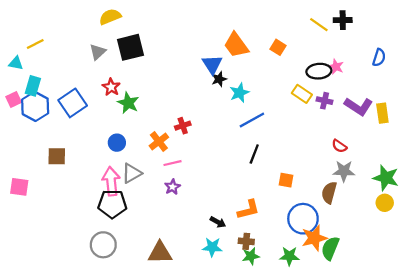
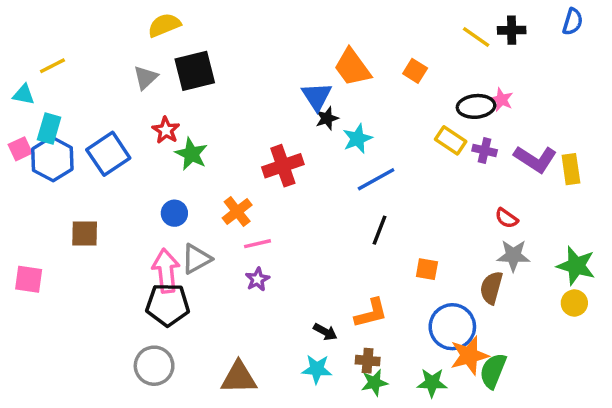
blue semicircle: (379, 58) -> (573, 22), moved
red cross: (183, 126) -> (283, 166), moved, size x1.6

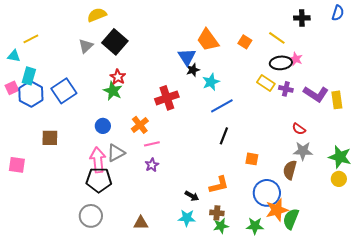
yellow line: (476, 37) -> (277, 38), moved
black square: (195, 71) -> (115, 42), turned -35
red star: (166, 130) -> (118, 77), moved
brown triangle: (239, 378) -> (141, 223), size x0.7

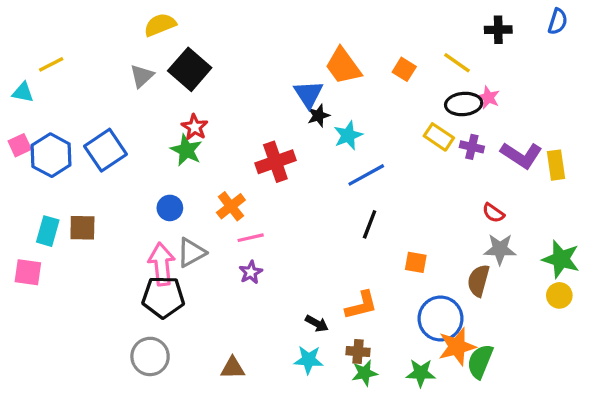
cyan rectangle: (29, 76) -> (48, 231), moved

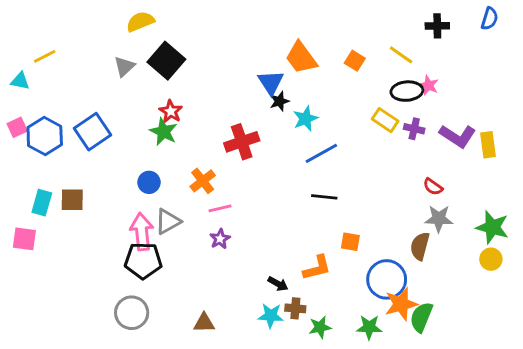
black line: (370, 224) -> (324, 197), turned 75
orange square: (416, 262) -> (350, 242), moved
brown cross: (358, 352) -> (295, 308), moved

